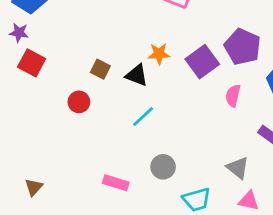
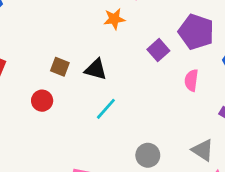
orange star: (159, 54) -> (114, 19), moved
purple square: (202, 62) -> (158, 50), size x0.7
gray circle: (163, 167) -> (148, 155), moved

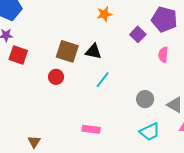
brown square: (60, 67) -> (67, 51), size x1.6
gray circle: (148, 155) -> (145, 99), moved

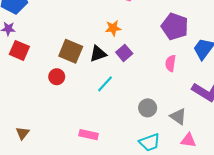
orange star: (104, 14) -> (113, 28), moved
purple square: (138, 34) -> (124, 53), moved
black triangle: (93, 52) -> (98, 54), turned -36
brown triangle: (34, 142) -> (23, 133), moved

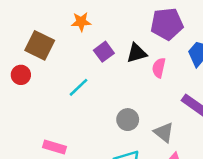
purple pentagon: (175, 26) -> (167, 24), turned -30
orange star: (113, 28) -> (81, 22), moved
black triangle: (98, 54) -> (137, 53), moved

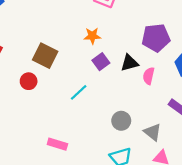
orange star: (81, 22) -> (92, 36), moved

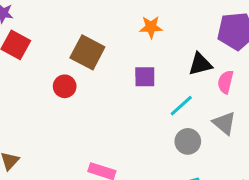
purple square: (101, 62) -> (145, 77), moved, turned 35
cyan line: (79, 92) -> (181, 106), moved
gray triangle: (153, 132) -> (224, 123), moved

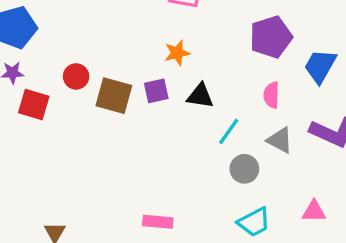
black triangle: (200, 64) -> (200, 96), moved, turned 35
purple square: (145, 77) -> (156, 91), moved
red circle: (65, 86) -> (76, 76), moved

